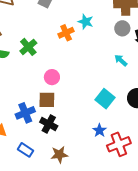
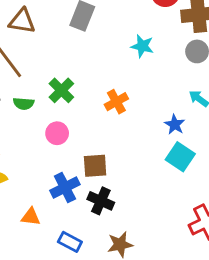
orange cross: (66, 33) -> (116, 102), moved
pink circle: (52, 77) -> (57, 133), moved
blue star: (99, 130) -> (175, 125), moved

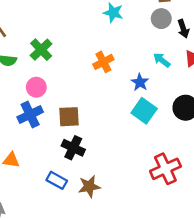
orange cross: (116, 102) -> (103, 62), moved
blue cross: (65, 187) -> (30, 115), moved
blue rectangle: (70, 242) -> (57, 180), moved

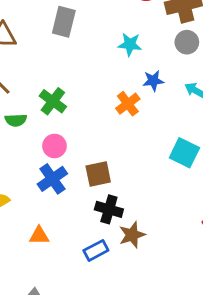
blue star: (140, 82) -> (153, 81), moved, turned -30
blue rectangle: (57, 180) -> (96, 250), turned -48
brown star: (89, 186) -> (132, 235), moved

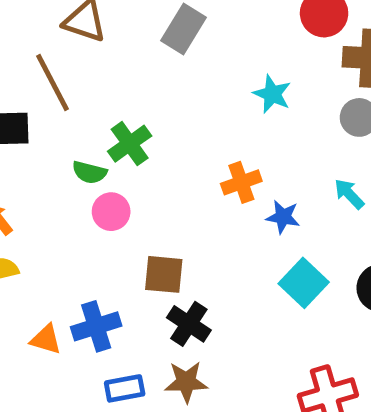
blue star: (153, 81) -> (283, 217), moved
green semicircle: (16, 120) -> (89, 172), moved
blue cross: (52, 179) -> (96, 326), moved
black cross: (109, 209) -> (189, 324), moved

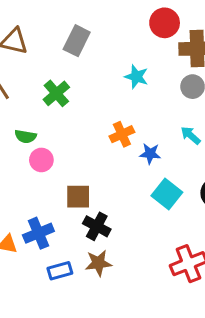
green cross: (130, 144) -> (56, 93), moved

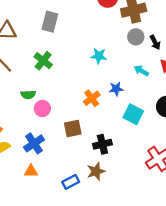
cyan star: (136, 77) -> (99, 56), moved
orange cross: (122, 134) -> (92, 98), moved
black cross: (97, 226) -> (102, 144), moved, turned -30
blue cross: (38, 233) -> (34, 143), moved

